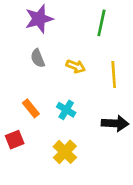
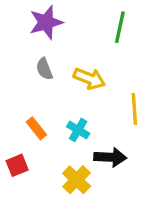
yellow arrow: (76, 66) -> (89, 79), size x1.4
yellow line: (114, 74) -> (134, 109), moved
black arrow: (115, 123) -> (110, 157), moved

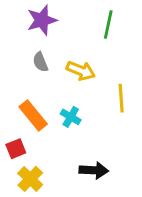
orange rectangle: (36, 128) -> (33, 115), size x1.5
black arrow: (110, 157) -> (94, 170), moved
yellow cross: (77, 180) -> (30, 179), moved

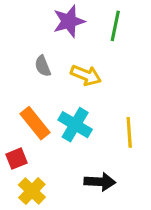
purple star: (42, 20) -> (69, 21), moved
yellow line: (121, 98) -> (129, 132), moved
cyan cross: (71, 117) -> (75, 125), size x1.5

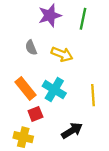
red square: (16, 159) -> (35, 114), moved
black arrow: (100, 182) -> (72, 131), turned -35
yellow cross: (32, 191) -> (23, 137), turned -30

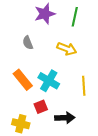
yellow arrow: (62, 54) -> (67, 49), moved
red square: (35, 114) -> (41, 107), moved
black arrow: (72, 131) -> (65, 118), turned 30

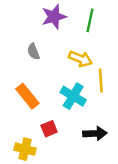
cyan cross: (49, 81) -> (73, 96), moved
yellow line: (84, 86) -> (101, 80), moved
black arrow: (65, 118) -> (95, 133), moved

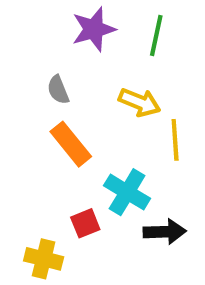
orange rectangle: (27, 96) -> (71, 144), moved
cyan cross: (73, 96) -> (127, 192), moved

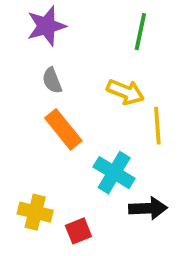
purple star: (94, 29) -> (46, 26), moved
red square: (85, 223) -> (78, 231), moved
yellow cross: (44, 259) -> (35, 212), moved

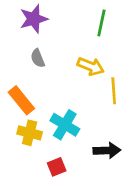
orange rectangle: (63, 129) -> (21, 100), moved
cyan cross: (114, 173) -> (65, 125), moved
yellow cross: (35, 212) -> (30, 133), moved

